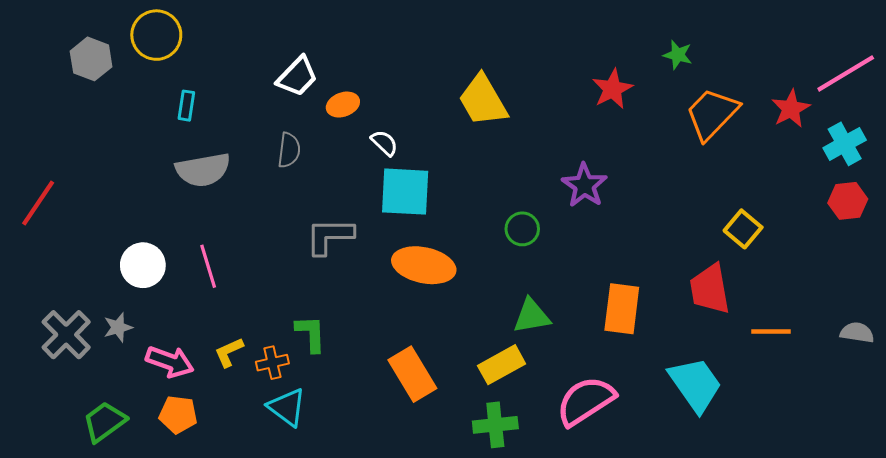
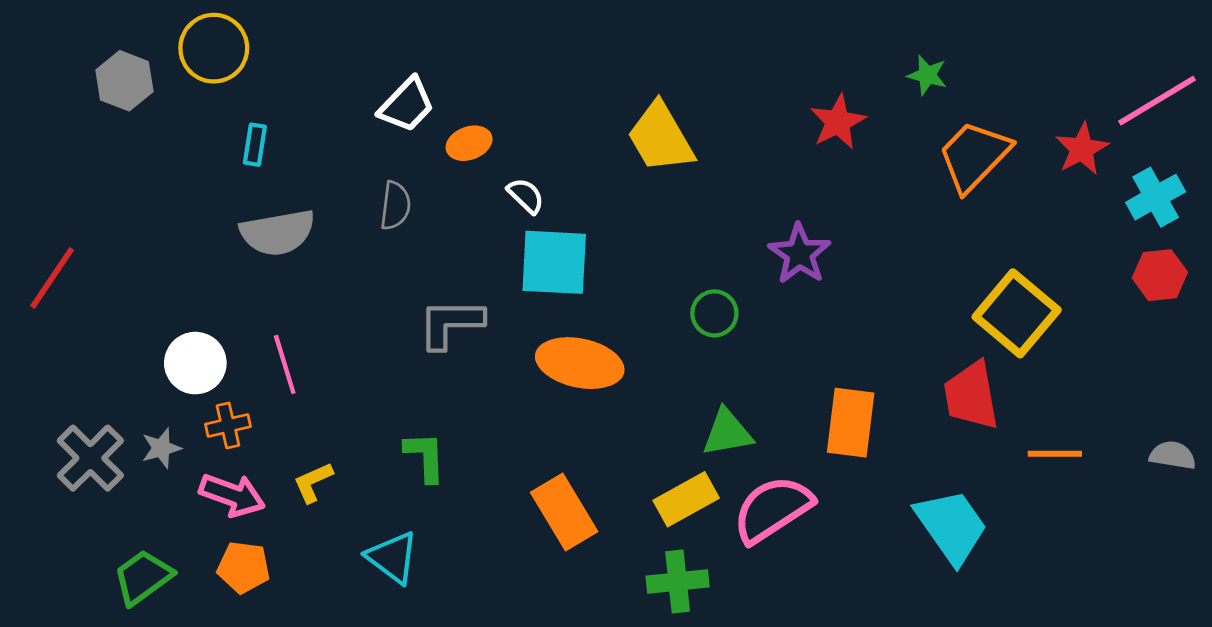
yellow square: (743, 229) -> (1017, 313), size x1.6
orange cross: (272, 363) -> (228, 425), moved
pink semicircle: (585, 401) -> (773, 509), moved

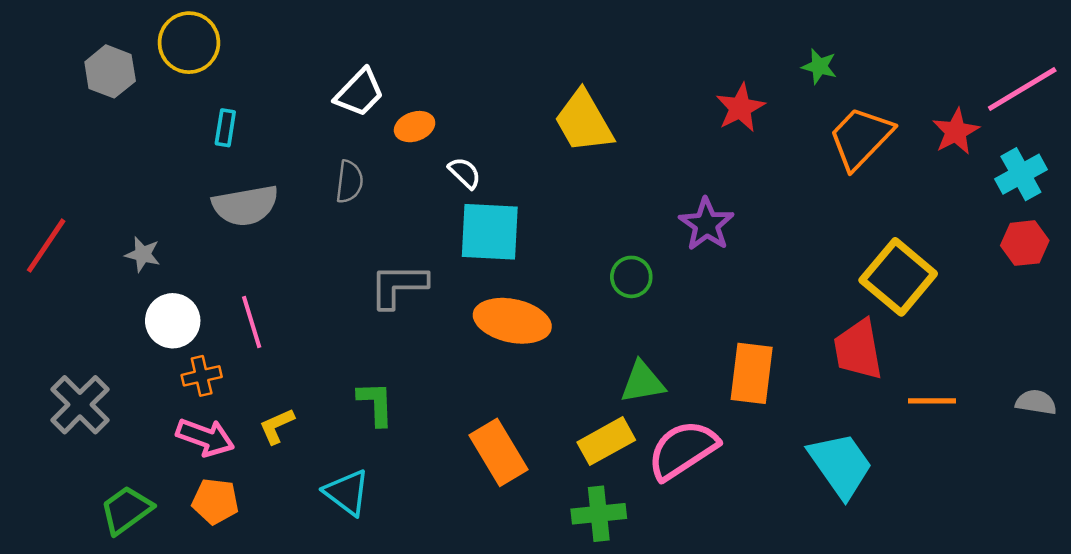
gray star: (161, 448) -> (143, 254), moved, turned 30

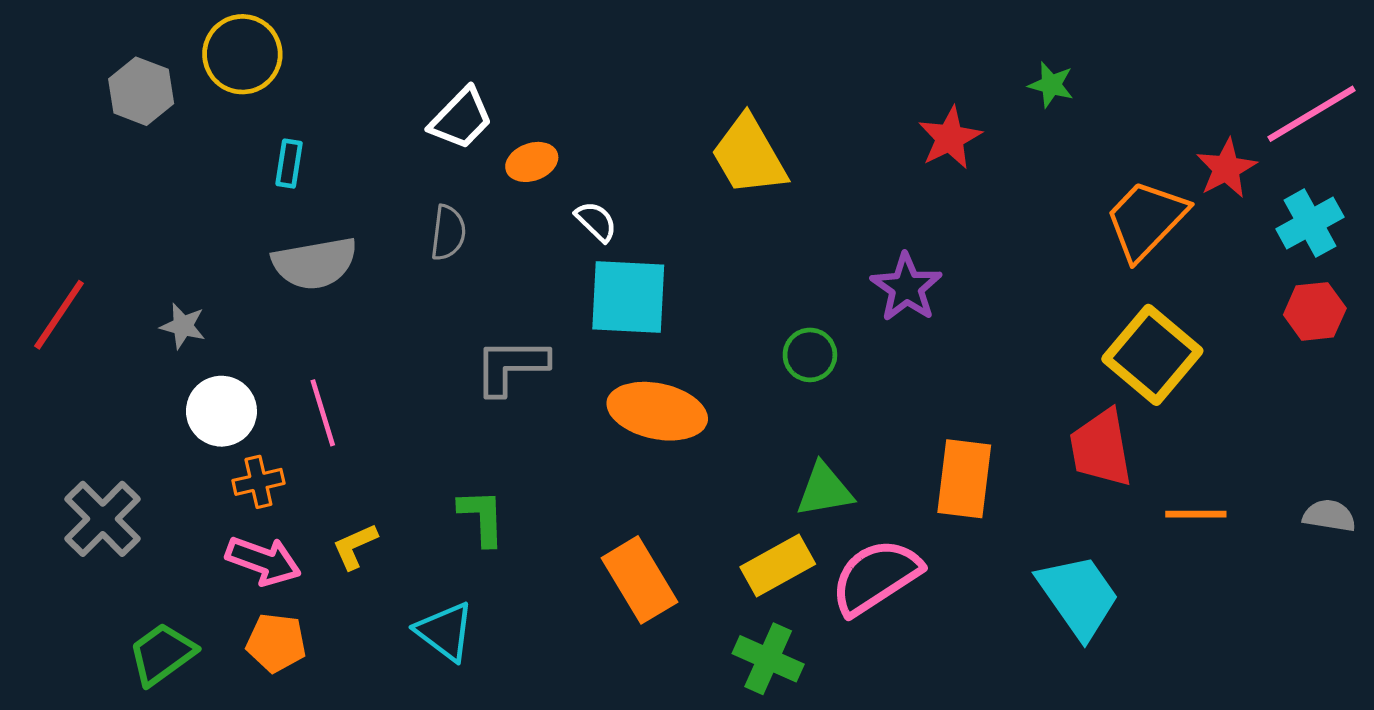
orange trapezoid: (861, 138) -> (1146, 220), moved
green cross: (599, 514) -> (768, 659), turned 30

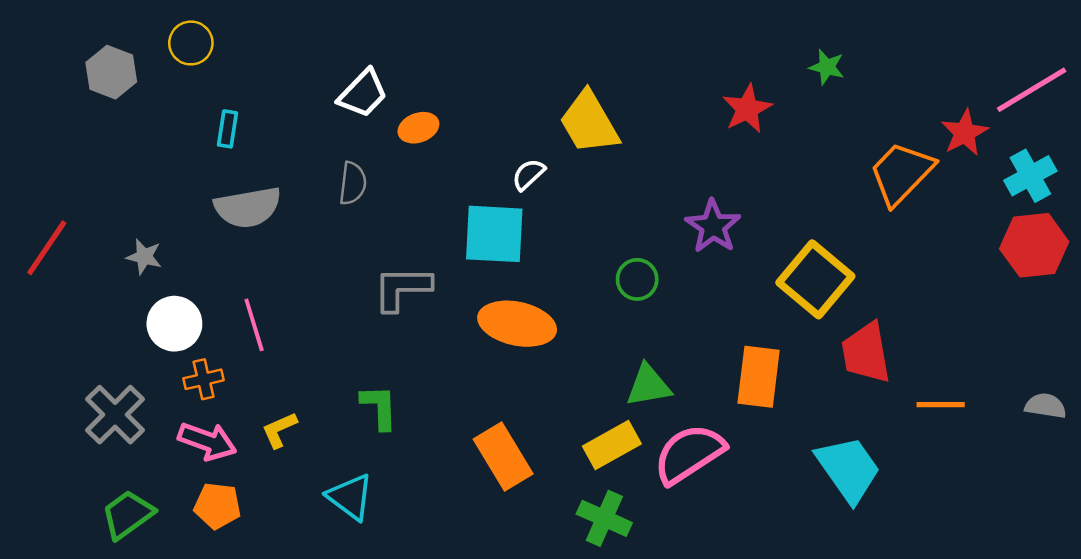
yellow circle: (242, 54) -> (191, 43), size x0.7
white semicircle: (596, 221) -> (528, 174), moved, turned -87
red hexagon: (1315, 311) -> (1034, 245), size x1.4
yellow square: (1152, 355) -> (815, 279), moved
gray cross: (103, 519) -> (115, 415), moved

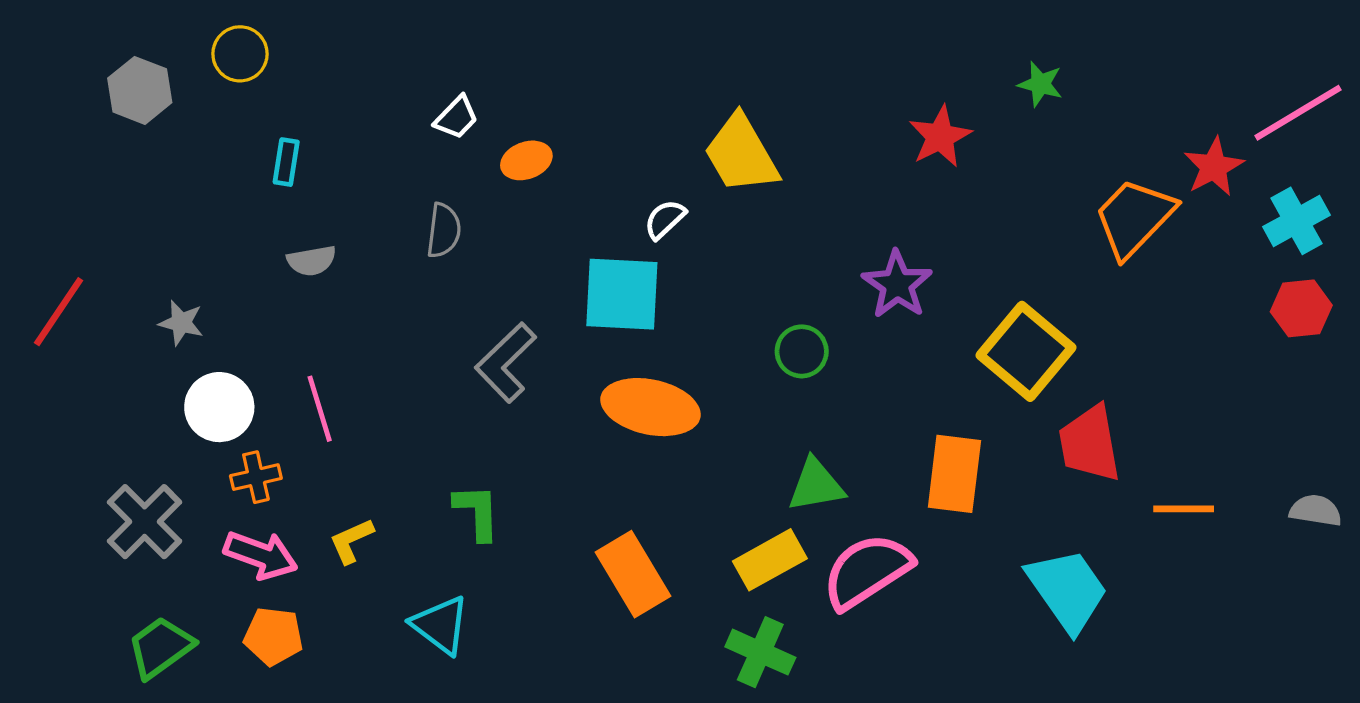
white trapezoid: (363, 94) -> (456, 117), size x0.7
gray semicircle: (248, 207) -> (312, 261), size x0.6
red hexagon: (1034, 245) -> (1301, 308), size x0.7
gray L-shape: (402, 288) -> (506, 363), turned -44

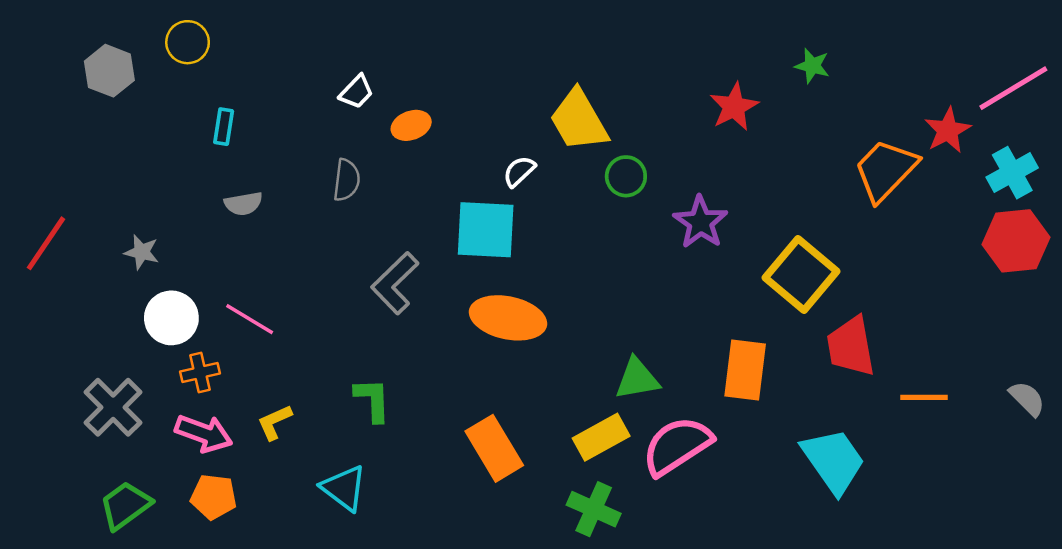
red hexagon: (1301, 308) -> (1016, 241), size x1.4
green circle: (802, 351) -> (626, 176), moved
pink line: (320, 409) -> (250, 319), turned -42
gray semicircle: (1316, 510) -> (1027, 399), turned 36

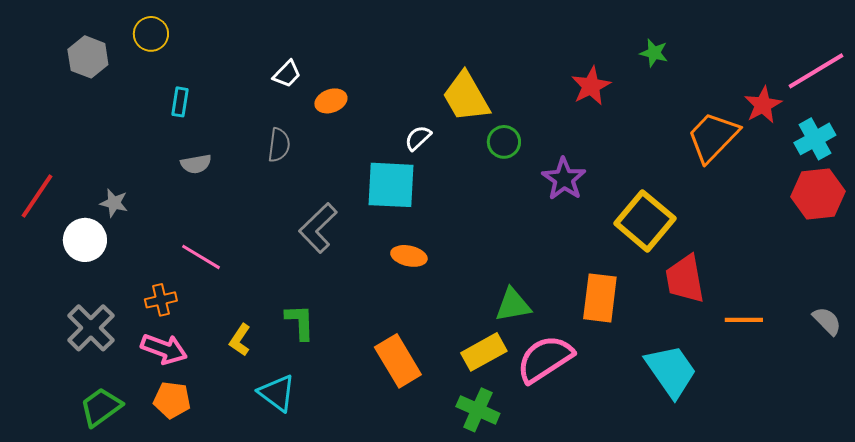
white circle: (171, 318) -> (85, 240), moved
orange ellipse: (508, 318) -> (409, 256), size x0.6
yellow L-shape: (274, 422) -> (240, 340), moved, turned -32

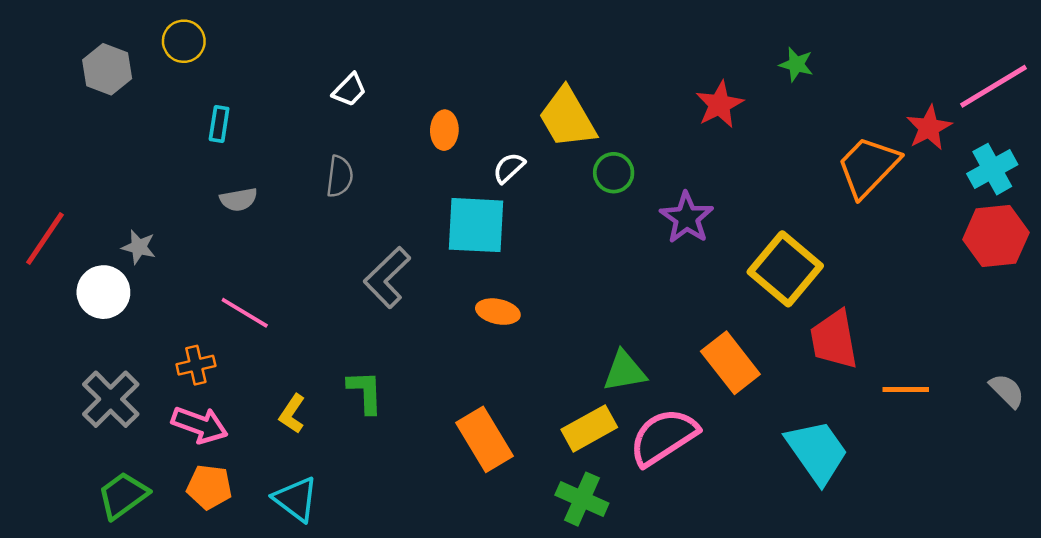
orange ellipse: (331, 101) -> (444, 130), moved, turned -68
orange rectangle: (600, 298) -> (730, 363), turned -45
cyan triangle: (277, 393) -> (296, 499), moved

